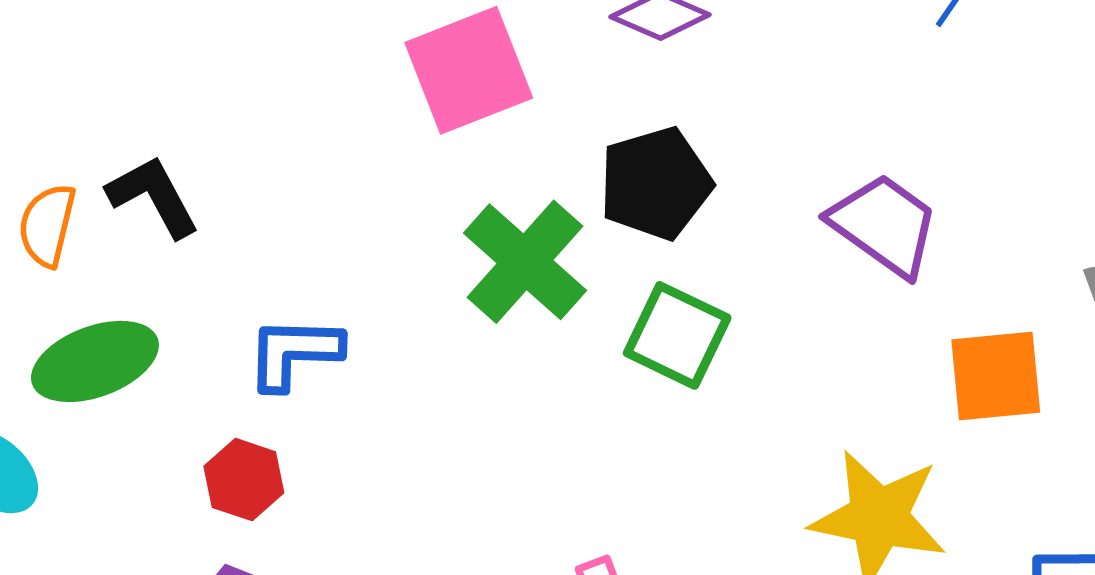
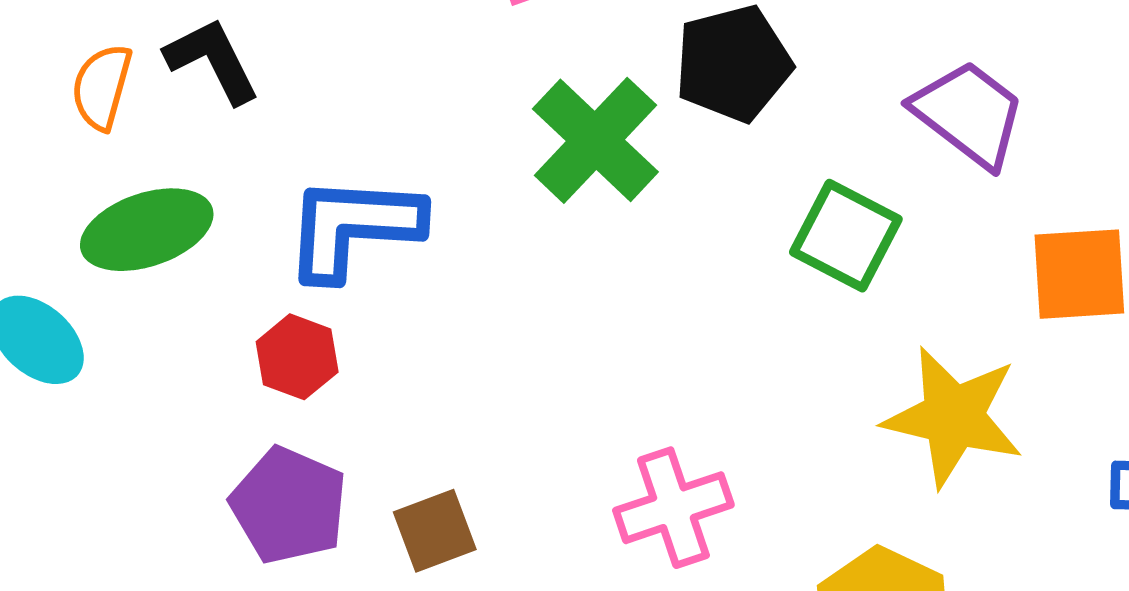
green square: (677, 335) -> (846, 236), moved
blue L-shape: (294, 353) -> (353, 227), size x1.4

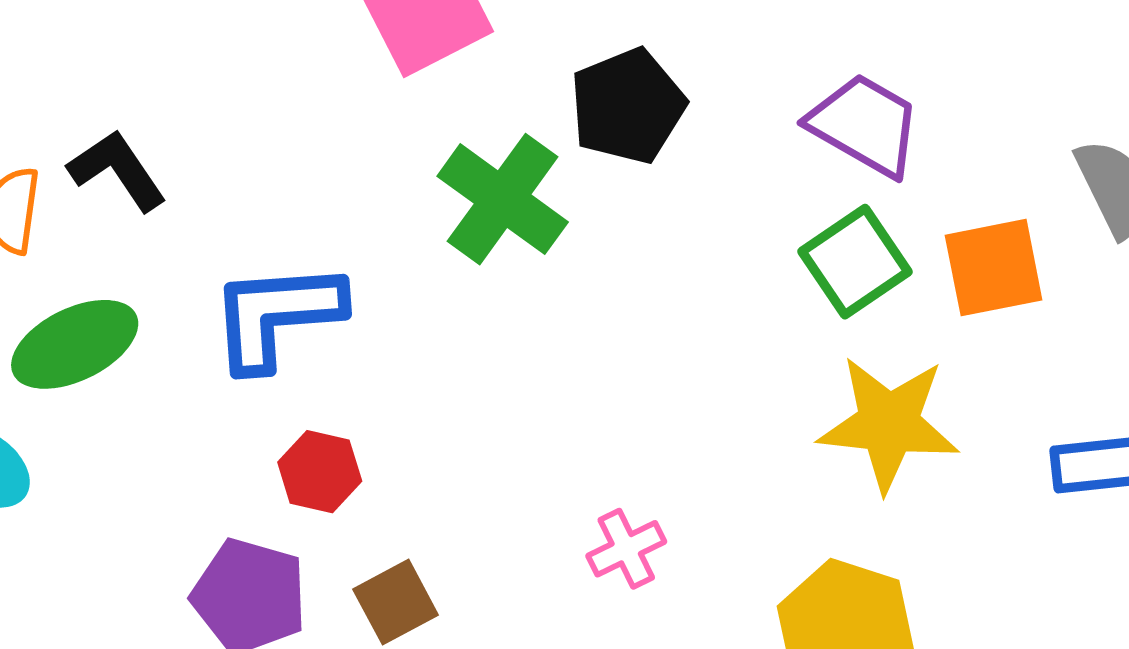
green square: (846, 236) -> (855, 262), moved, turned 36
red hexagon: (297, 357) -> (320, 472), moved
pink cross: (673, 508) -> (626, 549), size x0.7

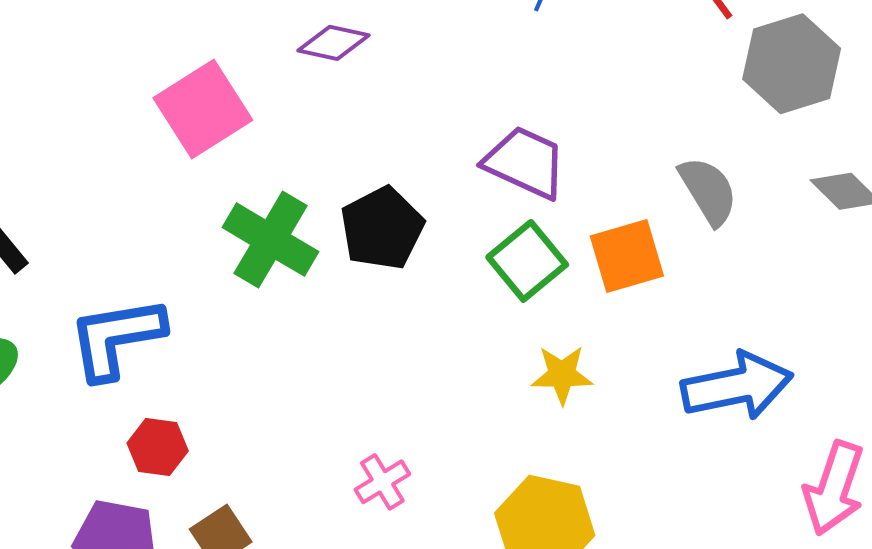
black pentagon: (628, 106) -> (382, 228), moved
yellow star: (889, 424) -> (562, 375), size x0.6

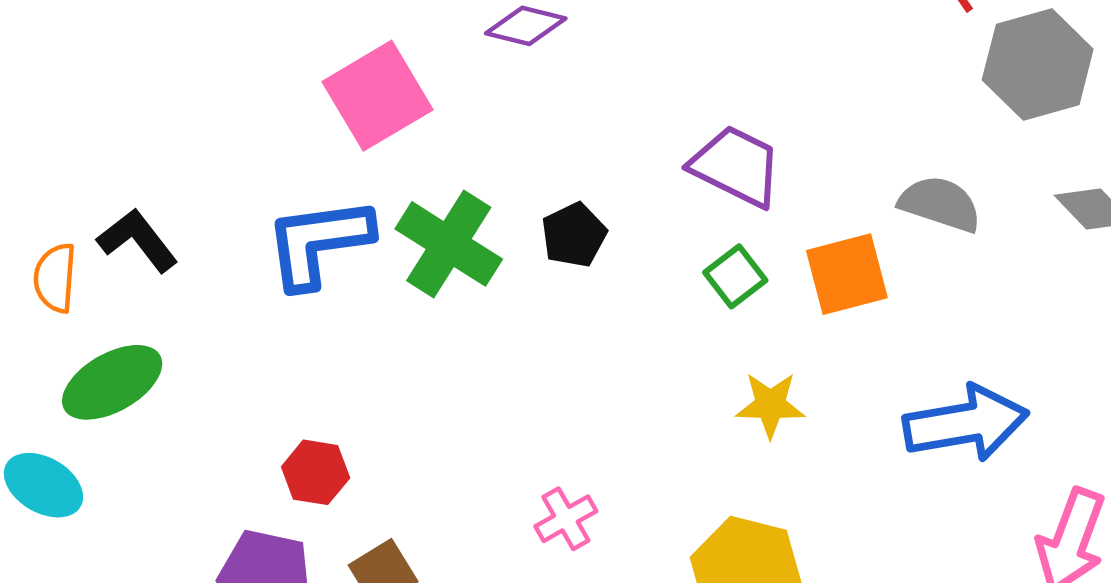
gray semicircle: (708, 191) -> (940, 204), turned -42
black pentagon: (382, 228) -> (574, 235), size x0.7
green square: (527, 261) -> (735, 276), size x0.7
blue L-shape: (116, 338) -> (318, 242), moved

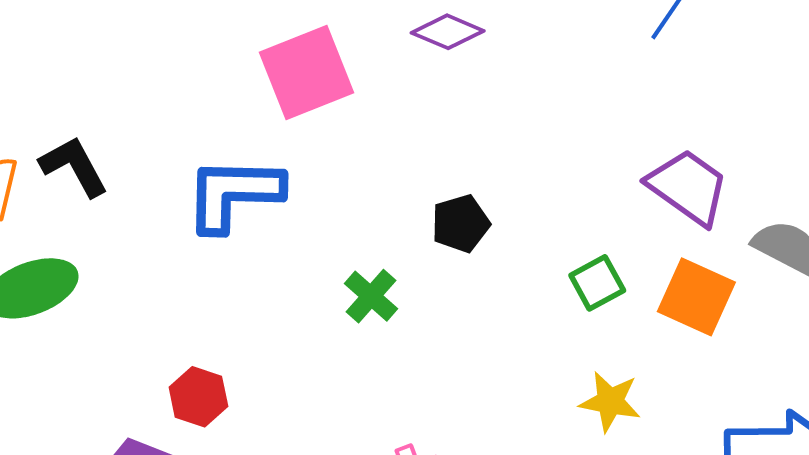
purple trapezoid: (736, 166) -> (688, 187), moved
green cross: (449, 244) -> (371, 296), moved, size x0.6
orange square: (847, 274) -> (696, 297), turned 30

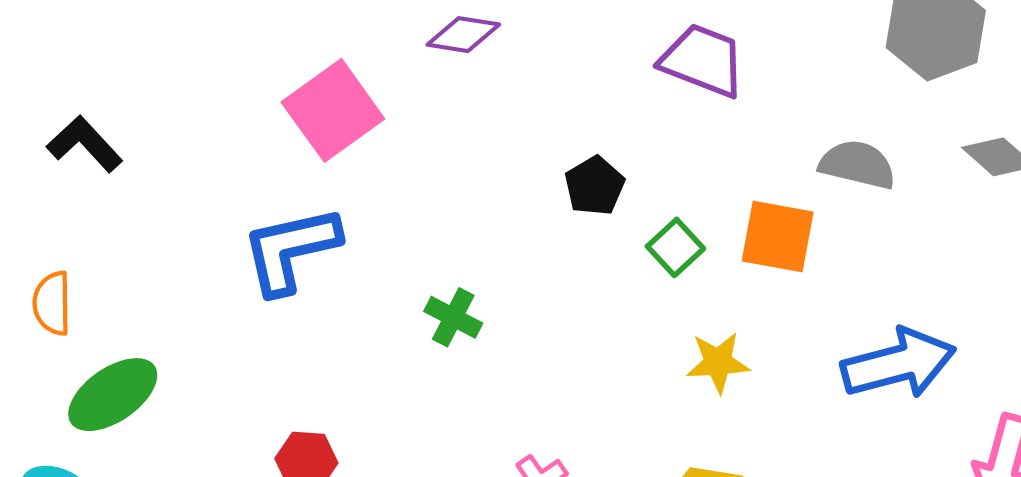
black L-shape: (74, 166) -> (85, 144), moved
purple trapezoid: (688, 187) -> (703, 60), moved
black pentagon: (461, 223) -> (595, 186), moved

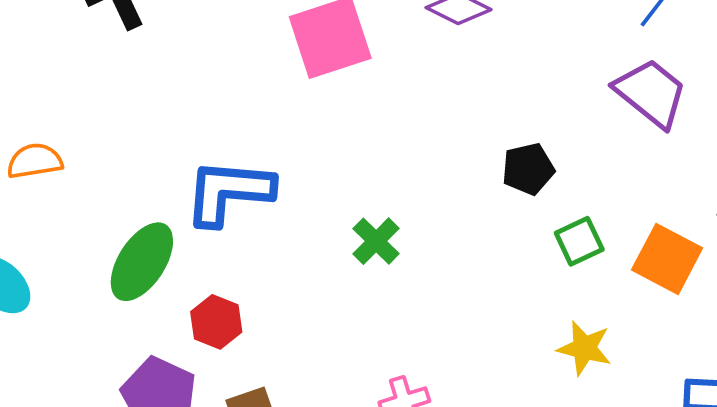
blue L-shape: (291, 250) -> (229, 192), moved
orange semicircle: (52, 303) -> (35, 161), moved, turned 64
green ellipse: (113, 395) -> (142, 262), moved, turned -40

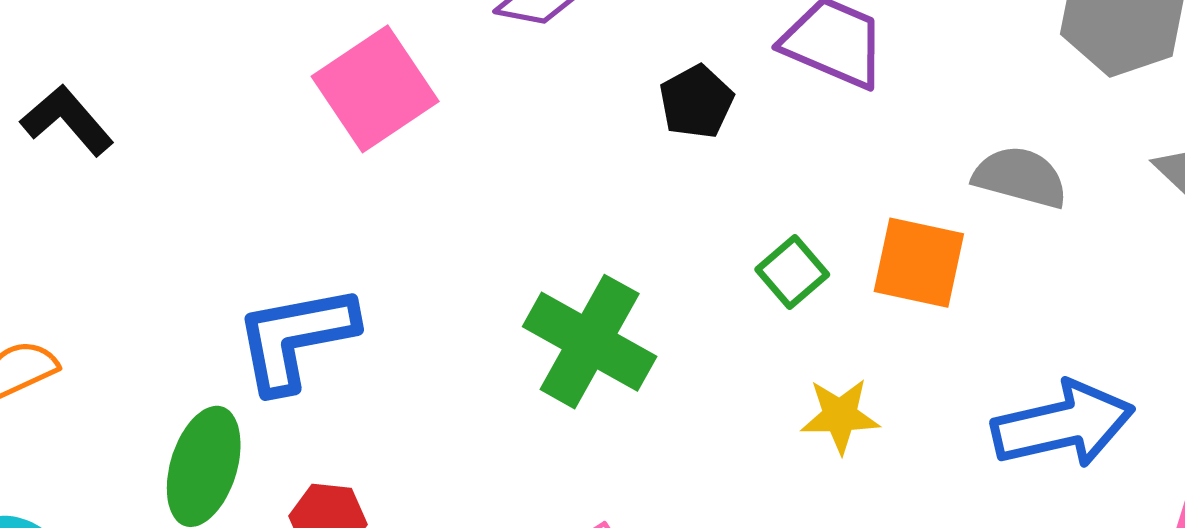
black pentagon: (528, 169) -> (696, 102), moved
green cross: (376, 241) -> (590, 342), moved, size x1.8

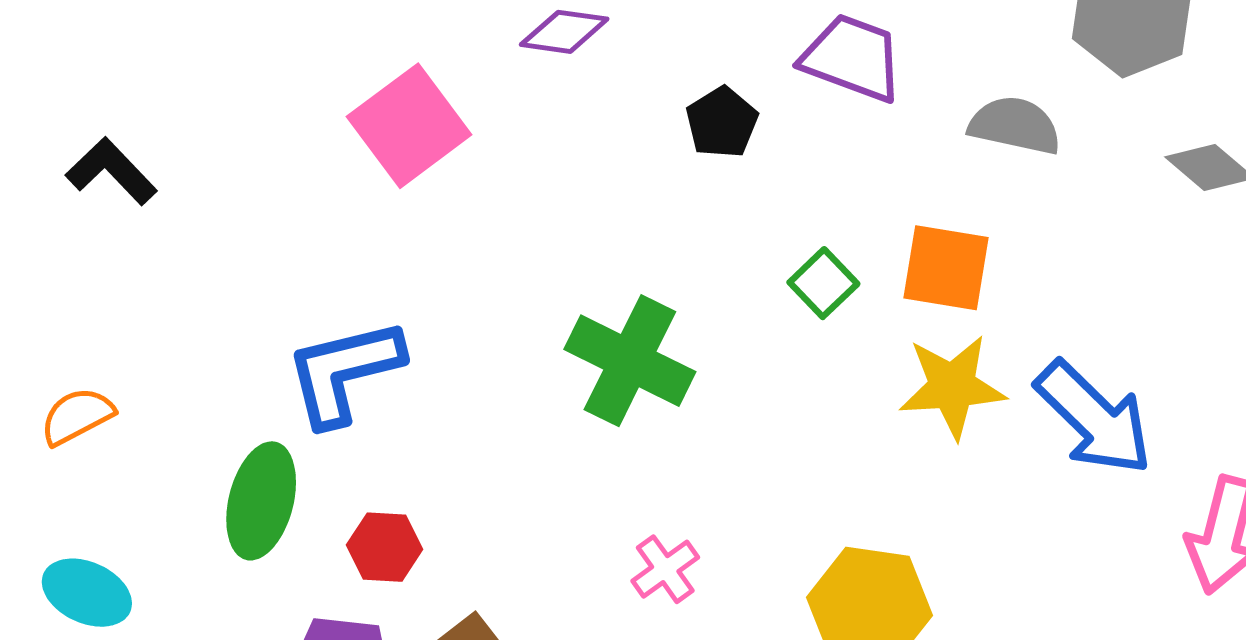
gray semicircle: (1020, 177) -> (1015, 125), moved
yellow star: (840, 416) -> (952, 387), moved, size x1.4
blue arrow: (1063, 425) -> (1094, 418), turned 60

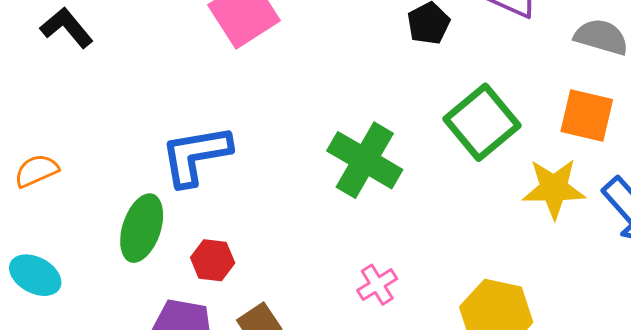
orange square: (946, 268) -> (587, 115), moved
green square: (823, 283) -> (482, 122), size x1.8

